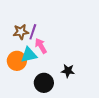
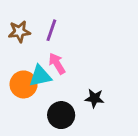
brown star: (21, 32) -> (19, 32), moved
purple line: (33, 32) -> (51, 30), moved

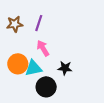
cyan triangle: (40, 76) -> (34, 68), moved
black star: (95, 98) -> (65, 68), moved

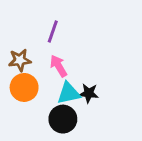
brown star: (15, 24) -> (20, 60), moved
cyan triangle: (34, 68) -> (69, 93), moved

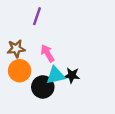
purple line: (53, 31) -> (37, 16), moved
black circle: (63, 119) -> (43, 87), moved

